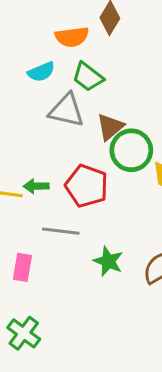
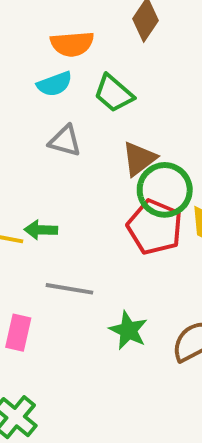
orange semicircle: (72, 37) -> (72, 44), moved
gray triangle: (66, 110) -> (65, 141), moved, size x0.7
red pentagon: (87, 186) -> (155, 227), moved

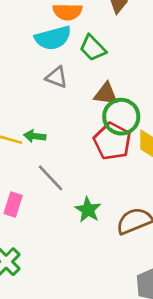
cyan semicircle: (55, 84) -> (53, 38), size x1.5
brown triangle: (139, 159) -> (106, 94), turned 40
gray line: (69, 289) -> (51, 178), turned 32

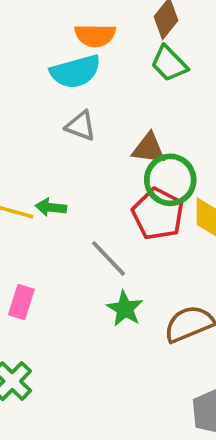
green trapezoid: (93, 48) -> (169, 64), moved
gray line: (51, 178) -> (108, 258), moved

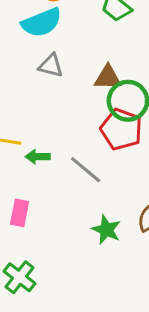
green arrow: (51, 207) -> (38, 157), moved
green star: (125, 309) -> (106, 230), moved

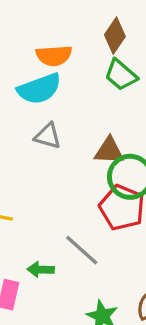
green arrow: (38, 157) -> (41, 270), moved

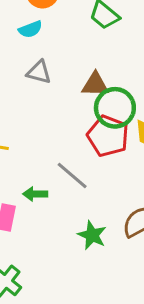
cyan semicircle: (39, 89) -> (30, 29), size x0.6

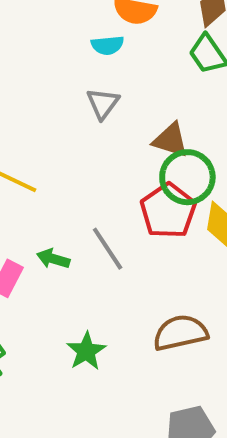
gray triangle: (39, 72) -> (103, 103), turned 36
green star: (92, 235) -> (86, 351), moved

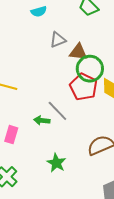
gray triangle: (103, 103) -> (58, 40), moved, turned 42
green arrow: (53, 259) -> (42, 120), moved

